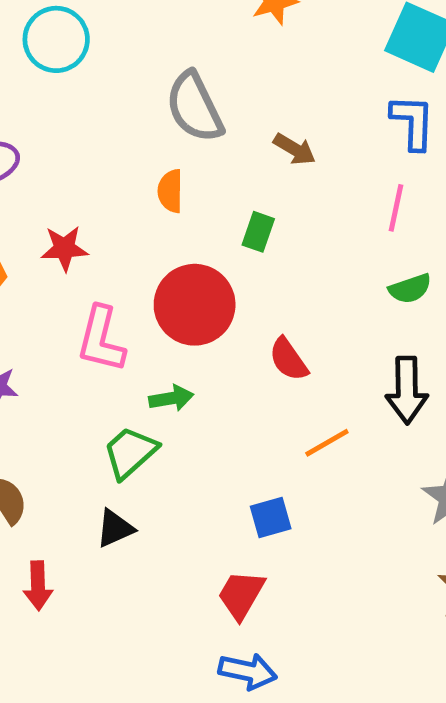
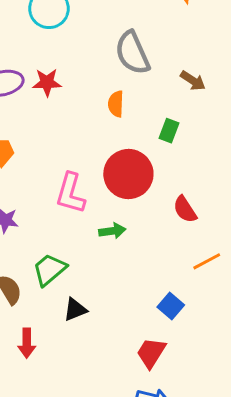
red star: (64, 248) -> (47, 82), moved
green trapezoid: (130, 452) -> (49, 270), moved
blue square: (271, 517) -> (171, 306), turned -35

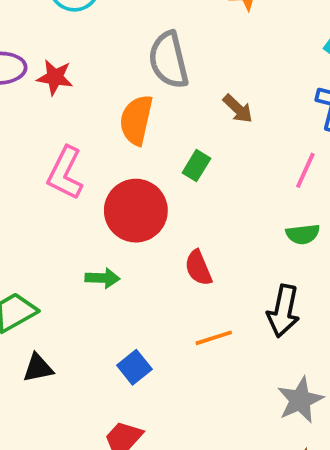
orange semicircle: (116, 104) -> (136, 120), size x1.5
pink L-shape: (70, 193) -> (65, 173), moved
blue square: (171, 306) -> (134, 367), moved

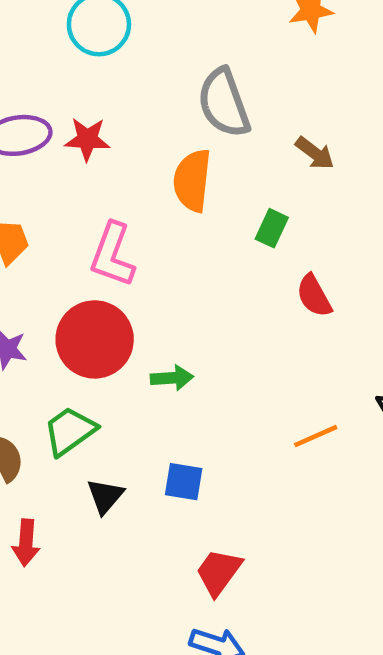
red circle: (136, 211) -> (95, 339), moved
red semicircle: (198, 268) -> (314, 296), moved
blue square: (134, 367) -> (184, 482), moved, turned -36
black triangle: (38, 368) -> (105, 496), turned -32

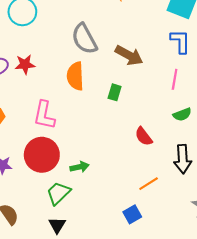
brown arrow: (315, 153) -> (129, 55), size x1.5
red semicircle: (314, 296) -> (144, 136), moved
green trapezoid: (70, 431) -> (58, 193), moved
blue square: (184, 482) -> (132, 214), moved, turned -30

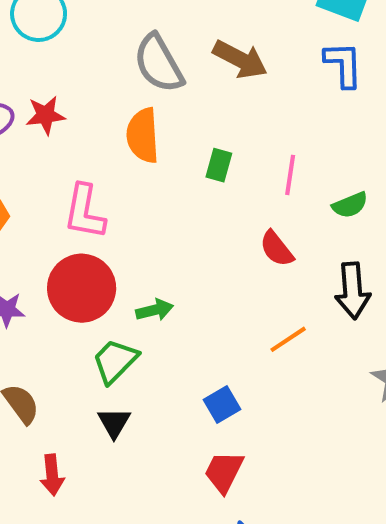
brown arrow: (129, 55) -> (240, 59), moved
pink line: (175, 79) -> (290, 175), moved
blue square: (132, 214) -> (222, 404), moved

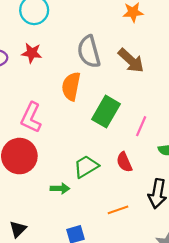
red star: (45, 115) -> (32, 53), moved
green rectangle: (219, 165) -> (106, 112), size x1.8
green arrow: (155, 310) -> (60, 188), moved
green trapezoid: (115, 361) -> (86, 167), moved

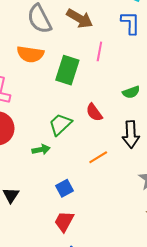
orange semicircle: (71, 86) -> (30, 54), turned -80
pink line: (141, 126) -> (99, 51), moved

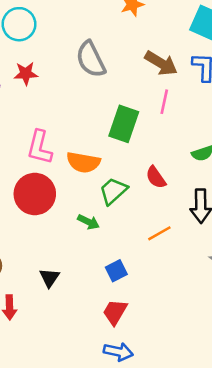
brown arrow: (80, 18) -> (161, 63), moved
orange semicircle: (30, 54) -> (83, 162), moved
green arrow: (41, 150) -> (88, 222), turned 36

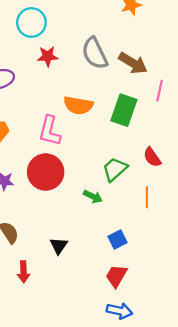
brown arrow: (161, 63) -> (133, 63), moved
red star: (26, 74) -> (48, 56), moved
orange semicircle: (83, 162) -> (78, 105), moved
orange line: (159, 233) -> (147, 197), moved, turned -60

